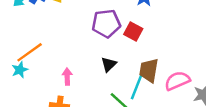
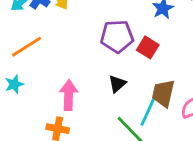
orange line: (30, 52) -> (27, 47), moved
pink arrow: (67, 77) -> (69, 95), size x1.5

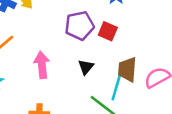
pink arrow: (69, 95) -> (42, 65), moved

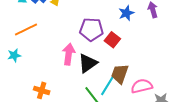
pink arrow: (42, 65) -> (69, 54), moved
black triangle: (86, 67) -> (88, 63), size x1.5

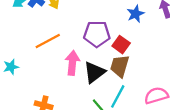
orange line: (26, 29) -> (48, 41), moved
brown trapezoid: (120, 74) -> (120, 66), moved

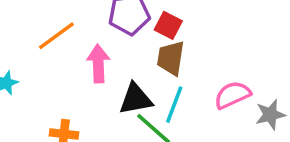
black triangle: (94, 72) -> (136, 99), moved, turned 35

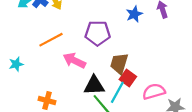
red square: (168, 25) -> (128, 78), moved
pink arrow: (98, 64) -> (74, 61), turned -70

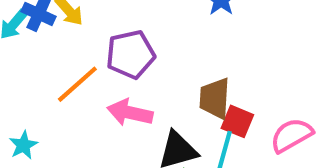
purple pentagon: (98, 33) -> (131, 54), moved

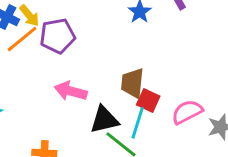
purple pentagon: (131, 54) -> (57, 36), moved
orange line: (77, 84) -> (22, 39), moved

